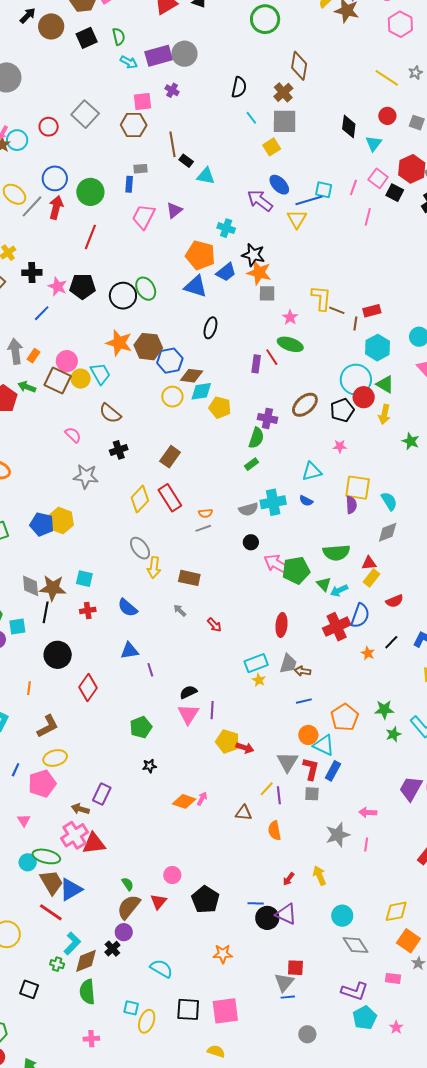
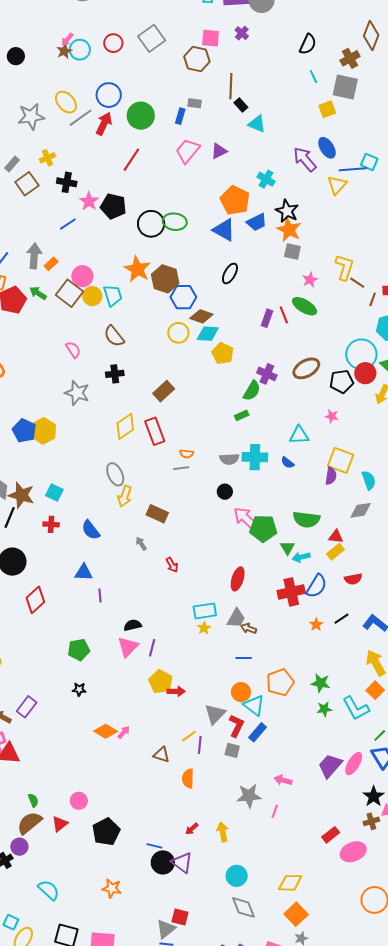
green ellipse: (146, 289) -> (175, 222), turned -65
red arrow: (245, 748) -> (176, 691), turned -30

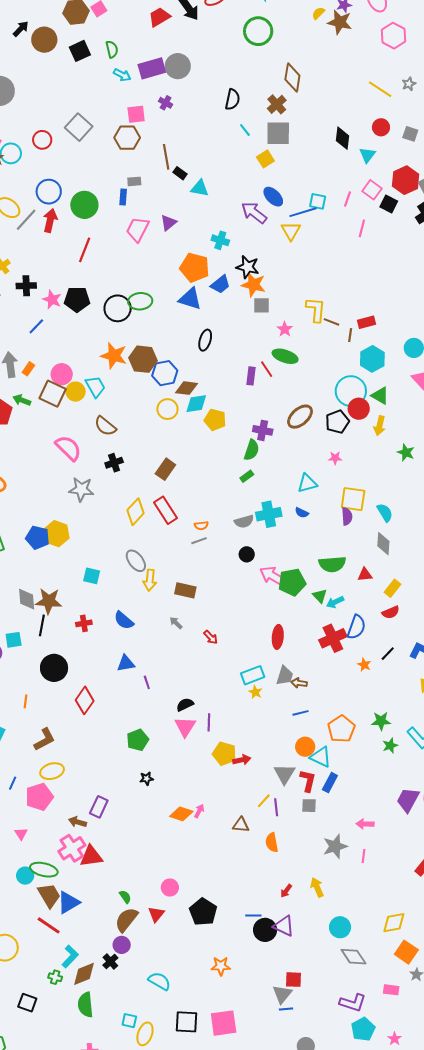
pink semicircle: (73, 350) -> (68, 448), size x1.6
cyan square: (54, 493) -> (92, 576), moved
gray diamond: (361, 510) -> (383, 544), turned -65
yellow rectangle: (335, 552) -> (393, 588), moved

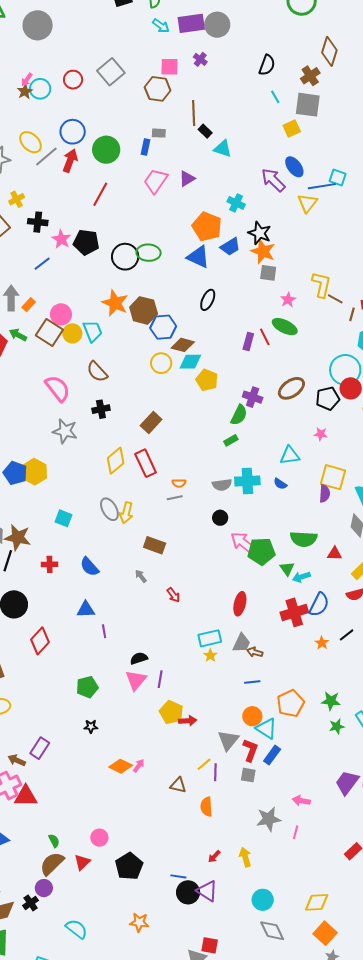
yellow arrow: (150, 580) -> (126, 513), moved

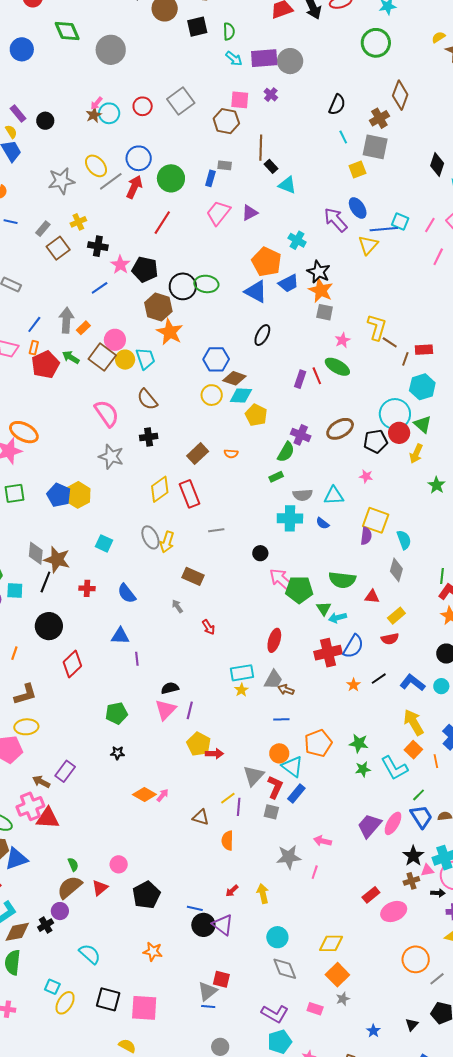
brown hexagon: (144, 310) -> (158, 307), moved
orange semicircle: (179, 483) -> (231, 454), moved
gray semicircle: (222, 485) -> (303, 495), moved

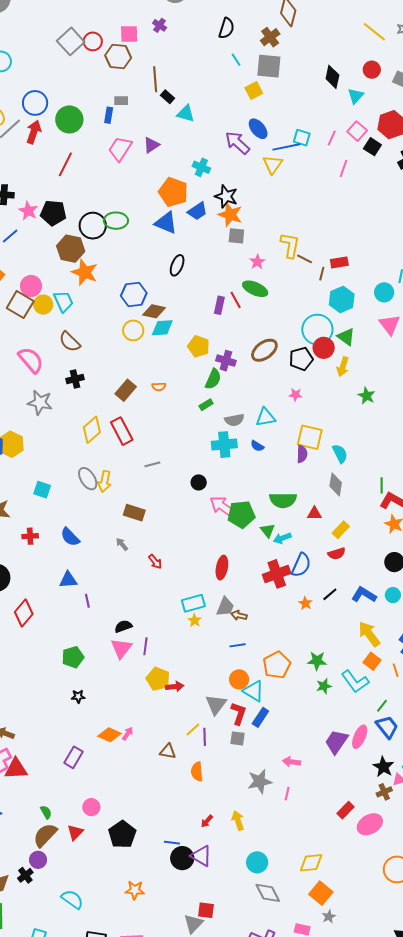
red circle: (143, 106) -> (93, 41), moved
yellow pentagon: (256, 415) -> (199, 346), moved
purple rectangle: (65, 771) -> (74, 757), moved

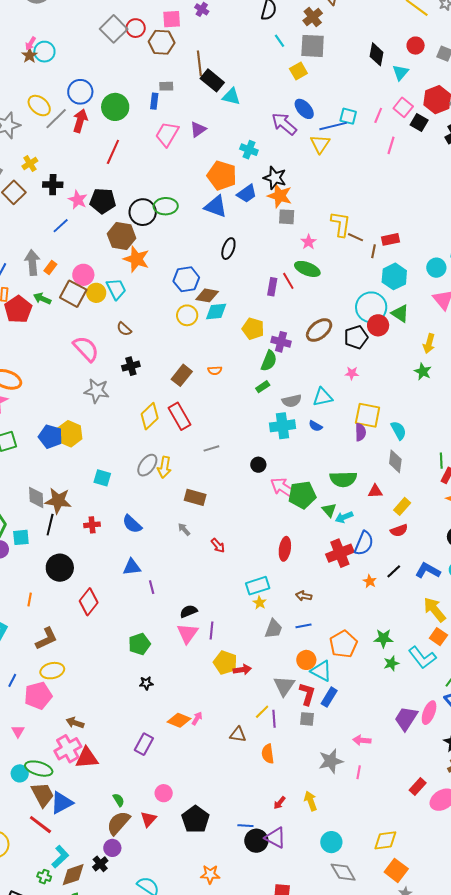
black rectangle: (167, 97) -> (212, 80), size x1.6
brown semicircle: (70, 342) -> (124, 329), size x0.7
yellow arrow: (343, 367) -> (429, 344), moved
gray ellipse: (88, 479) -> (147, 465), turned 70
gray trapezoid: (225, 607) -> (273, 629), moved

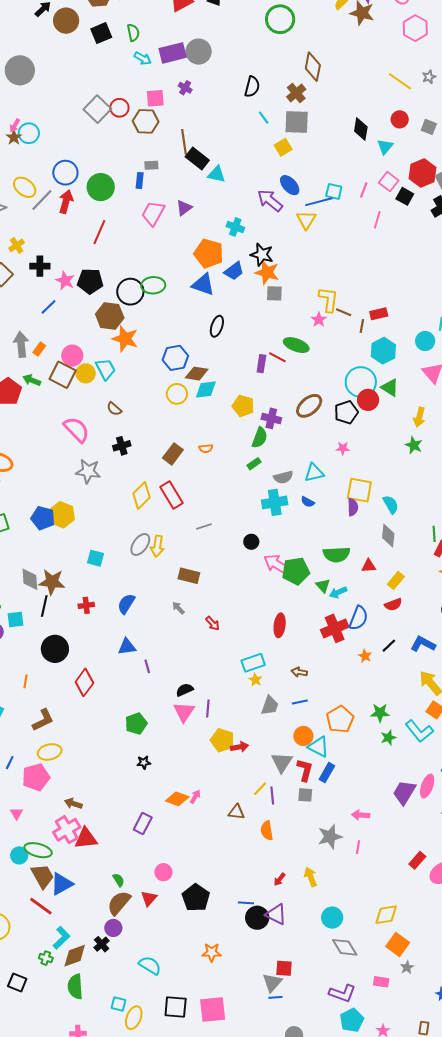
pink star: (308, 242) -> (319, 320), moved
red line: (288, 281) -> (277, 357), turned -30
blue semicircle: (132, 524) -> (126, 604), turned 80

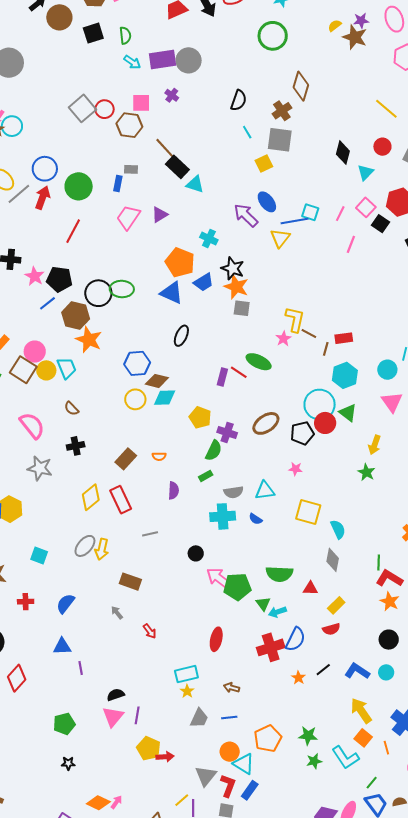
brown line: (184, 142) -> (166, 149), turned -40
blue line: (49, 307) -> (47, 303), moved
purple semicircle: (353, 507) -> (173, 491), moved

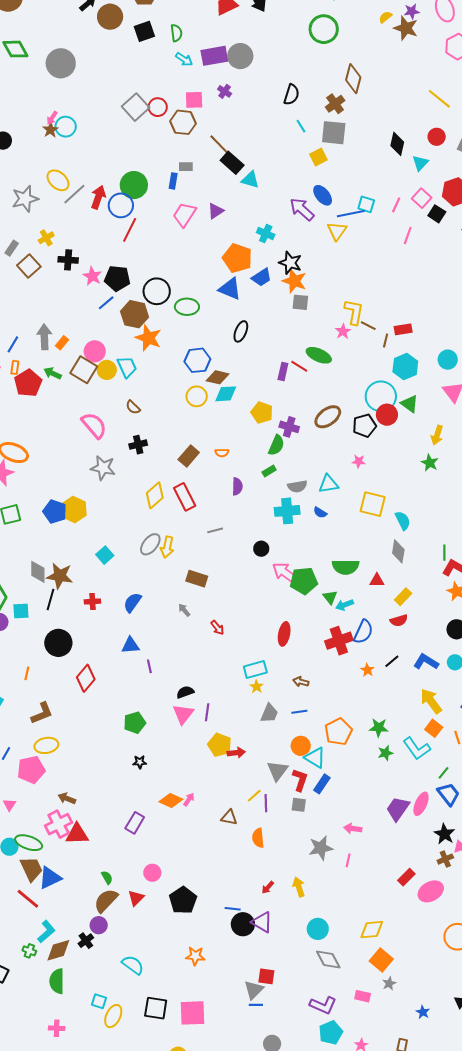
blue circle: (45, 169) -> (121, 205), moved
green ellipse: (122, 289) -> (187, 307), moved
cyan square: (39, 555) -> (105, 555), turned 30

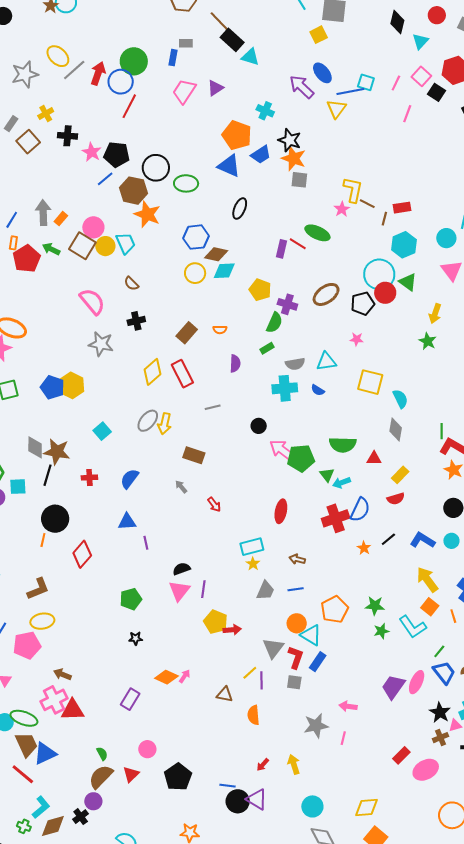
orange line: (27, 673) -> (43, 540), moved

